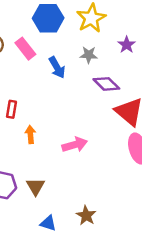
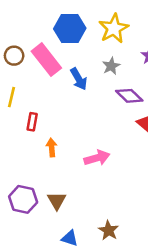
pink rectangle: (25, 49) -> (46, 60), size x1.4
gray star: (89, 55) -> (111, 66), turned -30

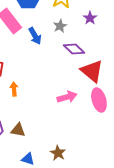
pink arrow: (97, 158) -> (67, 97), moved
brown triangle: (57, 201) -> (18, 130), turned -49

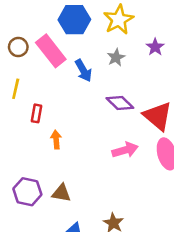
purple diamond: (74, 49) -> (120, 103), moved

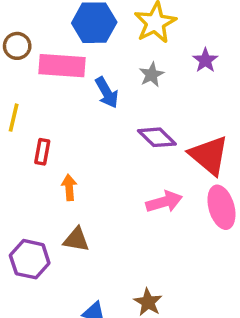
brown circle: (18, 47) -> (17, 46), moved
pink rectangle: (51, 51) -> (62, 66), turned -48
brown triangle: (61, 193) -> (76, 239), moved

